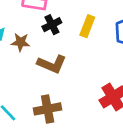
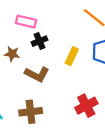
yellow rectangle: (87, 26) -> (72, 56), moved

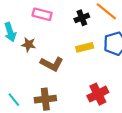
black cross: (40, 41) -> (82, 18), moved
yellow rectangle: (72, 56) -> (85, 47), turned 49

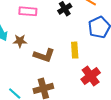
yellow rectangle: (85, 47) -> (75, 50), moved, turned -70

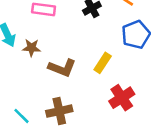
yellow rectangle: (75, 50) -> (103, 63), turned 35

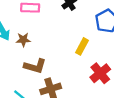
brown L-shape: (62, 68) -> (35, 66), moved

